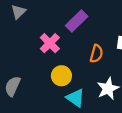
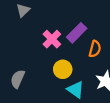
purple rectangle: (77, 21) -> (77, 33), moved

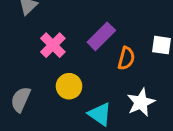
pink cross: (52, 39) -> (53, 45), moved
yellow circle: (63, 69) -> (69, 86), moved

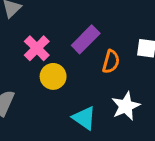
yellow circle: (69, 86) -> (53, 76), moved

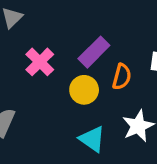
yellow circle: (53, 76) -> (84, 90), moved

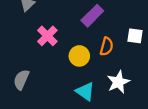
purple rectangle: (94, 52) -> (92, 16), moved

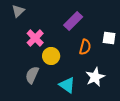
yellow circle: (79, 56) -> (51, 56), moved
gray semicircle: (21, 80) -> (32, 75), moved

